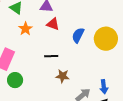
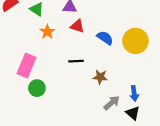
blue semicircle: (78, 35) -> (105, 38), turned 98
brown star: (63, 76) -> (100, 77), moved

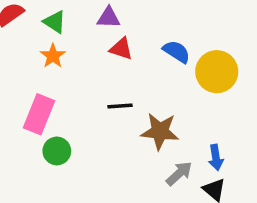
orange star: (47, 32) -> (53, 56), moved
blue semicircle: (105, 38) -> (177, 52), moved
brown star: (100, 77) -> (160, 131), size x1.5

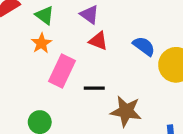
purple triangle: (109, 18) -> (89, 15), turned 30
pink rectangle: (39, 114) -> (62, 71), moved

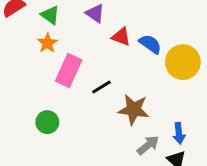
red triangle: (98, 41) -> (121, 37), moved
black line: (94, 88) -> (101, 87), turned -30

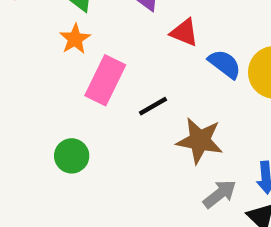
blue semicircle: (150, 44) -> (225, 64), moved

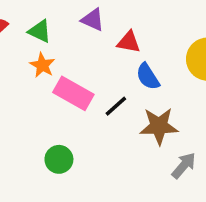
blue semicircle: (225, 64) -> (148, 77), moved, turned -148
pink rectangle: (105, 80) -> (73, 93), turned -75

